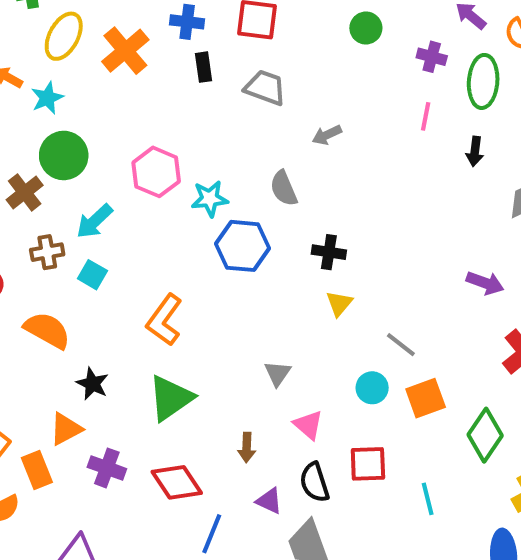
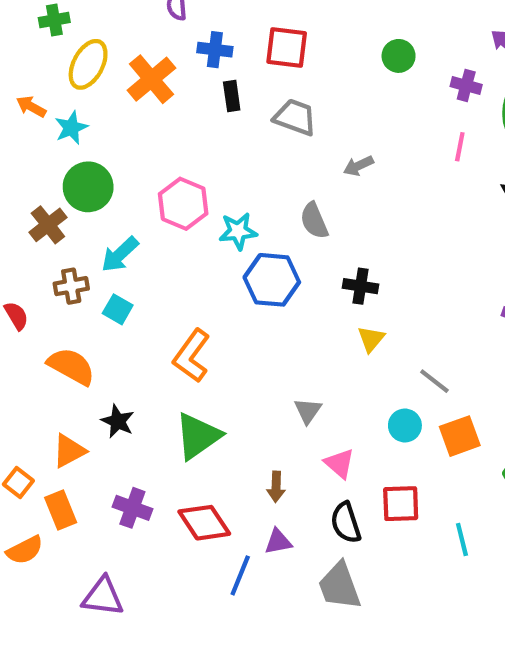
orange triangle: (66, 429) -> (69, 451), moved
purple triangle: (269, 501) -> (278, 542), moved, turned -36

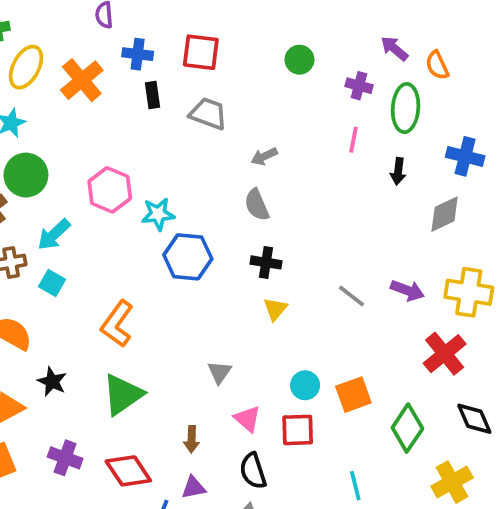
gray semicircle: (314, 221) -> (257, 205), moved
gray line: (434, 381) -> (352, 296), moved
red square: (401, 504) -> (298, 430), moved

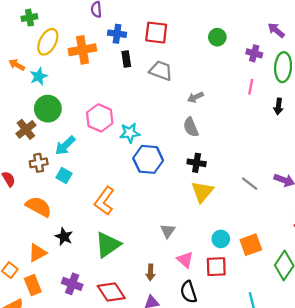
orange cross: (82, 80) -> (82, 50), turned 30
yellow triangle: (275, 309) -> (202, 192), size x1.5

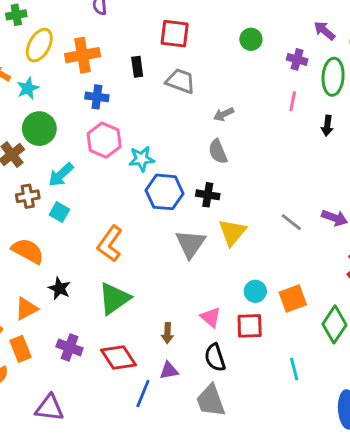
blue cross: (117, 34) -> (97, 97), moved
black cross: (197, 163) -> (208, 195), moved
gray triangle: (168, 231) -> (190, 244), moved, size x1.6

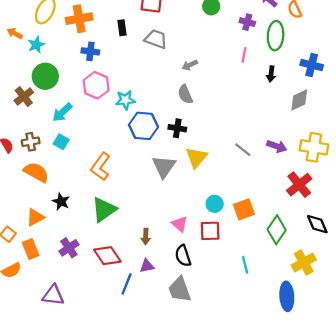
brown cross: (28, 196) -> (31, 142), moved
purple cross: (70, 347) -> (69, 248), turned 36

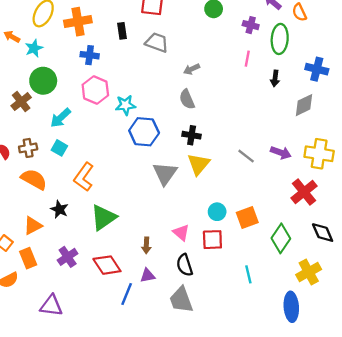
black cross: (177, 128) -> (192, 135), moved
orange L-shape: (101, 167) -> (84, 177), moved

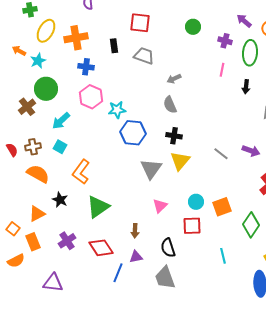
pink triangle: (181, 233) -> (160, 206), moved, turned 35

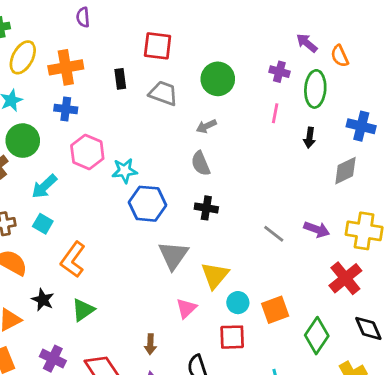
green circle: (193, 27) -> (218, 79), moved, size x1.5
blue cross: (86, 67) -> (66, 109), moved
yellow triangle: (180, 161) -> (215, 275), moved
green triangle: (98, 207) -> (83, 310), moved, size x0.7
purple cross: (67, 241) -> (53, 359), turned -30

